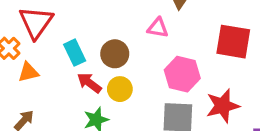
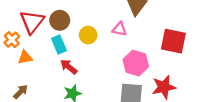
brown circle: (115, 54) -> (60, 20), moved
yellow circle: (120, 89) -> (88, 35), moved

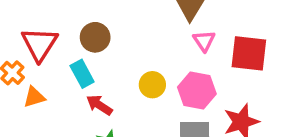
brown circle: (60, 20) -> (95, 37), moved
pink triangle: (119, 29) -> (204, 41), moved, turned 49
yellow circle: (88, 35) -> (152, 85), moved

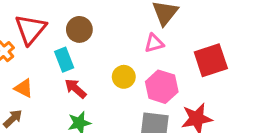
pink triangle: (204, 41) -> (154, 43), moved, turned 42
red square: (249, 53) -> (211, 60), turned -32
orange triangle: (34, 97) -> (24, 88), moved, turned 36

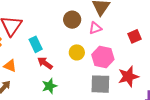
brown circle: (79, 29) -> (72, 20), moved
red square: (211, 60) -> (135, 36), size x0.6

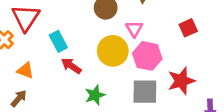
pink triangle: (95, 28) -> (134, 29), moved, turned -40
yellow circle: (77, 52) -> (113, 51), size x1.5
green star: (49, 86) -> (95, 95), moved

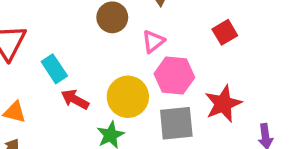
pink triangle: (134, 29) -> (153, 41), turned 30
yellow circle: (113, 51) -> (128, 97), moved

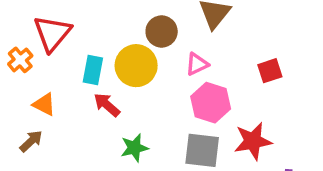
cyan rectangle: (54, 69) -> (93, 70), turned 32
yellow circle: (128, 97) -> (136, 66), moved

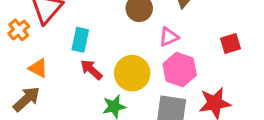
yellow circle: (136, 66) -> (132, 73), moved
brown arrow: (31, 141) -> (26, 99), size x1.4

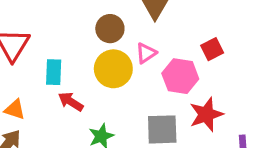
pink hexagon: (180, 70) -> (180, 76), moved
yellow circle: (132, 73) -> (113, 69), moved

